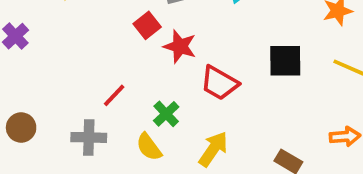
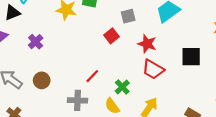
red star: (180, 46) -> (147, 44), moved
brown circle: (21, 127) -> (42, 80), moved

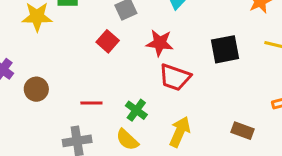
red line: (92, 76) -> (91, 103), turned 56
brown circle: (42, 80) -> (36, 89), moved

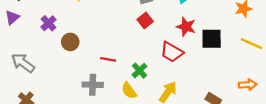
red square: (108, 41) -> (145, 20), moved
red star: (160, 43) -> (186, 27), moved

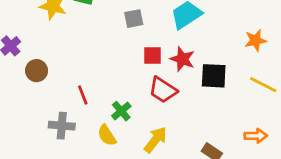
red square: (145, 20) -> (153, 56), moved, turned 35
red line: (108, 59) -> (83, 95), turned 56

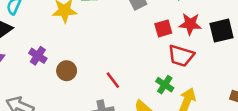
green cross: (121, 111) -> (165, 85), moved

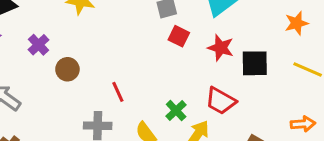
red square: (163, 28) -> (179, 36), moved, turned 30
red trapezoid: (181, 56) -> (221, 101), moved

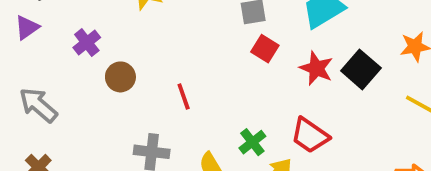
black square: (255, 63) -> (361, 69), moved, turned 36
red line: (118, 92) -> (184, 96), moved

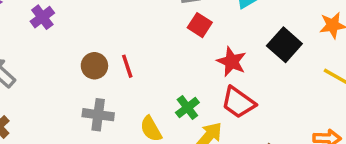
red star: (316, 68) -> (231, 62), moved
brown circle: (120, 77) -> (94, 66), moved

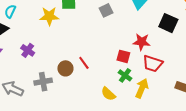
red square: (200, 25) -> (123, 56), moved
gray cross: (98, 115) -> (43, 82), moved

